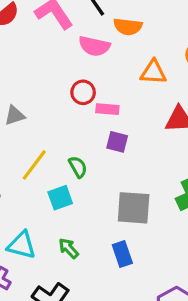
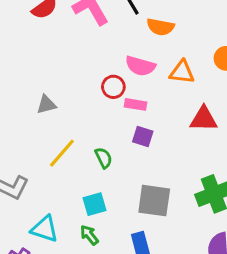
pink semicircle: (94, 46) -> (140, 66), moved
cyan square: (60, 198) -> (94, 204), moved

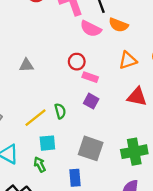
pink semicircle: (140, 66) -> (91, 29), moved
orange triangle: (182, 72) -> (128, 60), turned -36
yellow line: (62, 153) -> (35, 118), moved

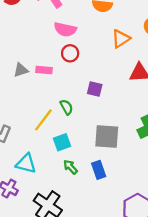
pink semicircle: (91, 29) -> (65, 29), moved
pink rectangle: (90, 77) -> (44, 70), moved
green arrow: (40, 165) -> (70, 167), moved

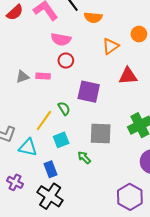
purple square: (95, 89) -> (89, 92), size x1.6
cyan triangle: (26, 164) -> (28, 147), moved
green arrow: (70, 167) -> (84, 157), moved
blue rectangle: (99, 170) -> (51, 169), moved

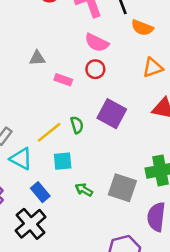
gray triangle: (22, 77) -> (37, 58), moved
gray square: (101, 134) -> (122, 188), moved
green arrow: (84, 157) -> (84, 190), turned -32
blue rectangle: (51, 169) -> (40, 192), turned -35

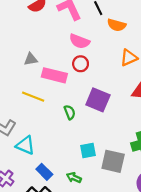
pink rectangle: (63, 80) -> (54, 75), size x1.6
yellow line: (49, 132) -> (33, 97), moved, turned 65
cyan square: (63, 161) -> (88, 150), moved
green arrow: (84, 190) -> (74, 178), moved

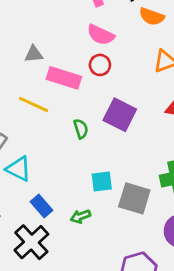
green arrow: (74, 178) -> (80, 216), turned -48

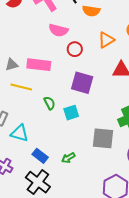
gray triangle: (34, 54) -> (12, 65), moved
red circle: (100, 65) -> (75, 49), moved
green semicircle: (81, 129) -> (49, 103), moved
cyan square: (102, 182) -> (71, 113), moved

